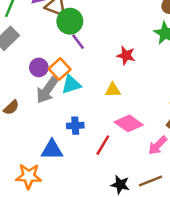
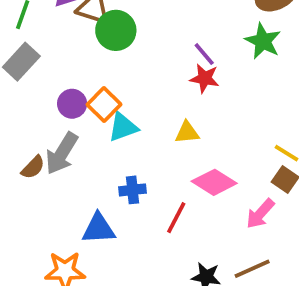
purple line: (78, 42) -> (204, 54), moved
gray arrow: (47, 90) -> (62, 153), moved

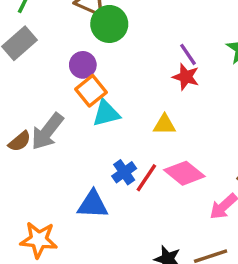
purple circle: (72, 104) -> (83, 65), moved
blue cross: (132, 190) -> (124, 172), moved, turned -35
red line: (176, 218) -> (146, 178), moved
blue triangle: (99, 229) -> (93, 204), moved

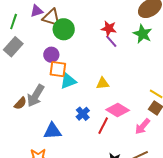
red star: (186, 77) -> (109, 28), moved
orange square: (91, 91) -> (58, 69), turned -36
red line: (146, 178) -> (103, 126), moved
blue triangle: (93, 204) -> (52, 131), moved

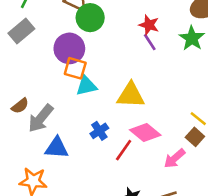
purple circle: (51, 55) -> (69, 48), size x1.5
yellow triangle: (103, 83) -> (131, 95), size x1.6
gray arrow: (36, 96) -> (41, 118), moved

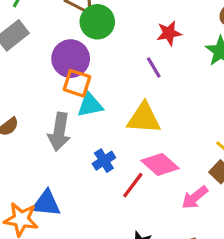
red star: (149, 25) -> (169, 33), turned -30
purple line: (150, 42) -> (154, 67), moved
gray arrow: (41, 118) -> (59, 132), moved, turned -32
blue triangle: (57, 148) -> (46, 203), moved

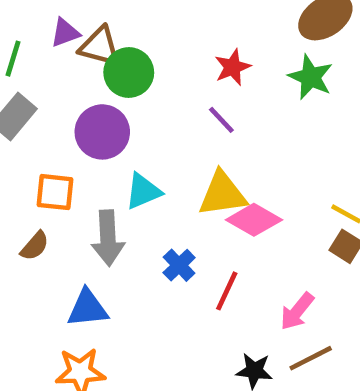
orange square: (77, 83) -> (55, 192), moved
pink diamond: (160, 164) -> (254, 220), moved
pink arrow: (195, 197) -> (297, 311), moved
blue triangle: (46, 203) -> (88, 308), moved

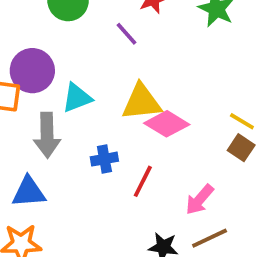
purple line: (221, 120) -> (127, 34), moved
purple circle: (102, 132) -> (32, 71), moved
blue cross: (179, 265) -> (104, 159), turned 32

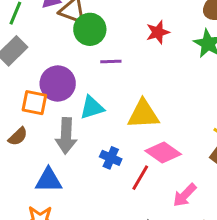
purple line: (127, 34) -> (111, 62), moved, turned -55
pink diamond: (167, 124) -> (163, 152), moved
blue cross: (104, 159) -> (111, 158), turned 30

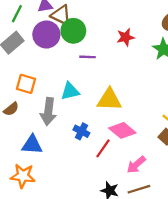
purple circle: (58, 84) -> (46, 35), moved

